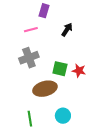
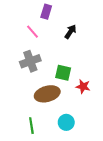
pink line: (31, 30) -> (32, 32), turned 64
red star: (79, 71) -> (83, 86), moved

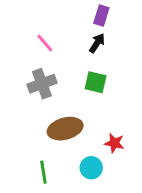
purple rectangle: (46, 12) -> (101, 16), moved
green square: (63, 73) -> (96, 82), moved
red star: (83, 86) -> (114, 143), moved

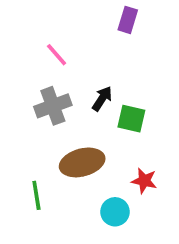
black arrow: (97, 43) -> (102, 99), moved
green square: (96, 82) -> (131, 119), moved
green line: (43, 172) -> (36, 195), moved

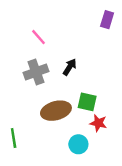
purple rectangle: (128, 20) -> (107, 20), moved
green square: (131, 119) -> (87, 102), moved
green line: (36, 195) -> (14, 138), moved

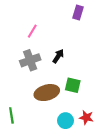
purple rectangle: (107, 20) -> (78, 12), moved
pink line: (38, 37) -> (32, 31), turned 72
red star: (98, 123) -> (86, 117), moved

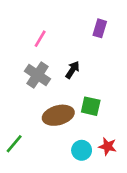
purple rectangle: (78, 12) -> (100, 28), moved
gray cross: (30, 60) -> (37, 75), turned -36
green line: (11, 115) -> (14, 144), turned 49

